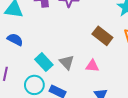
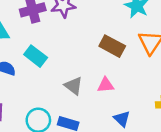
cyan rectangle: (44, 62) -> (36, 56), moved

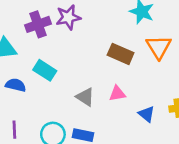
blue triangle: (122, 119) -> (146, 114), moved

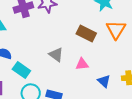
cyan rectangle: (45, 70) -> (21, 70), moved
gray triangle: (85, 97) -> (56, 55), moved

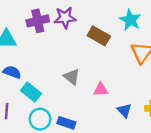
brown rectangle: (86, 34) -> (99, 36), moved

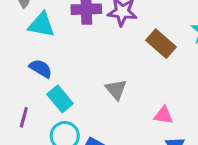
pink triangle: (101, 90) -> (163, 115), moved

